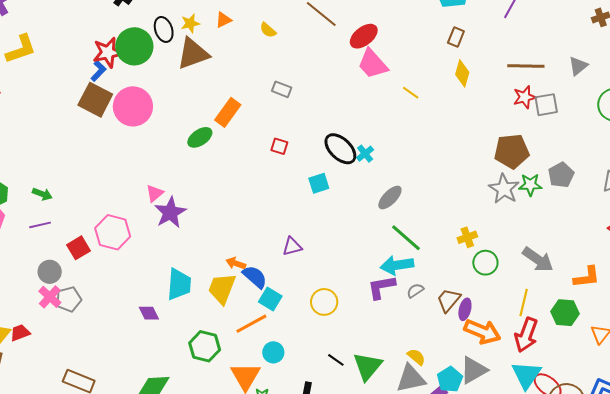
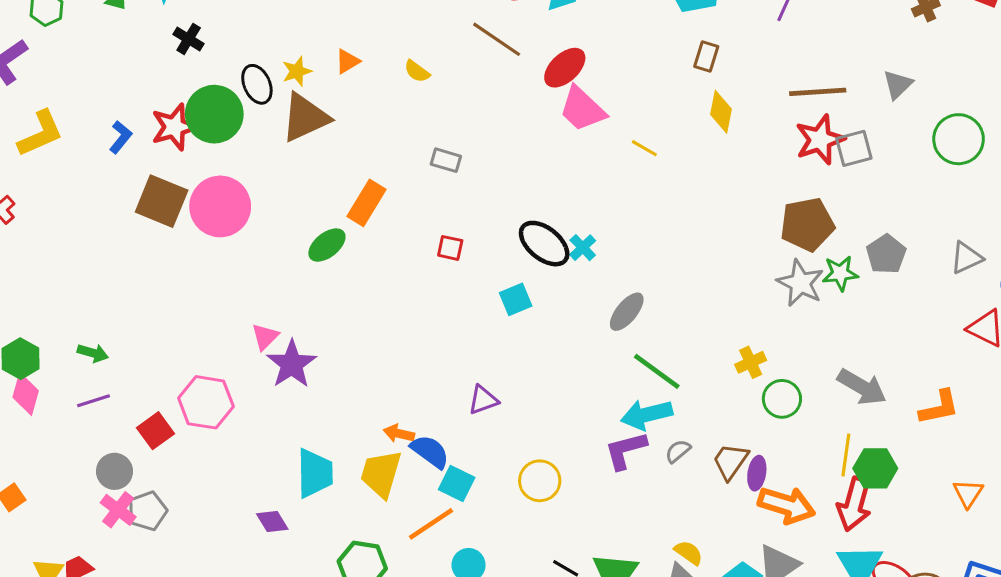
blue L-shape: (98, 71) -> (121, 137), moved
red star: (525, 97) -> (820, 140), size x1.4
green hexagon: (565, 313) -> (875, 468), moved

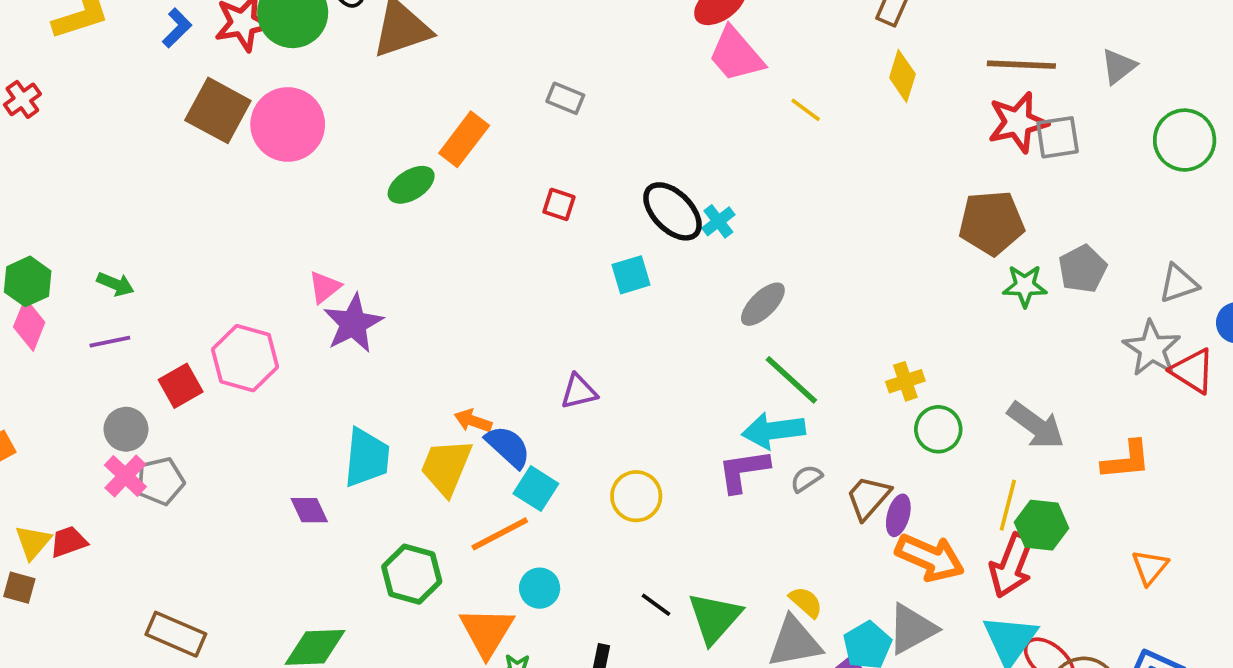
gray star: (800, 283) -> (1152, 348), moved

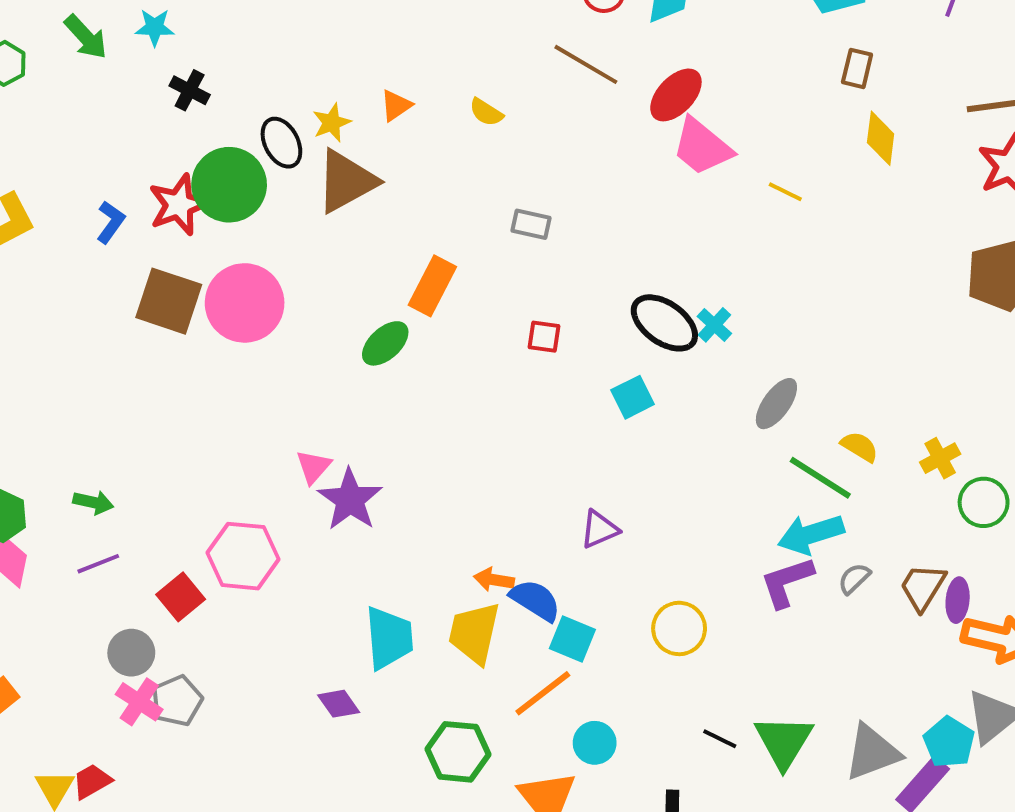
yellow semicircle: (806, 602) -> (860, 447), moved

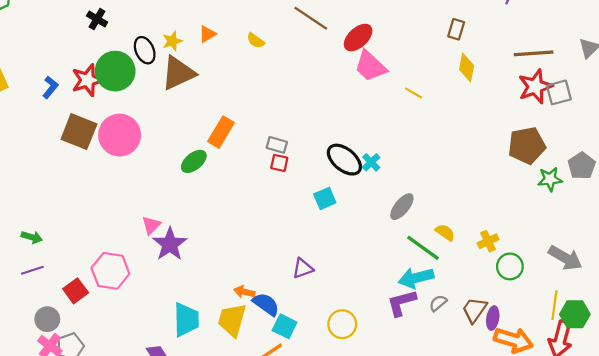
gray rectangle: (531, 224) -> (277, 145), moved

